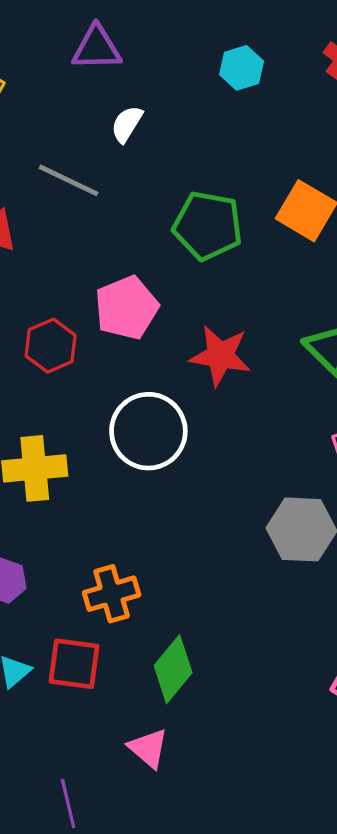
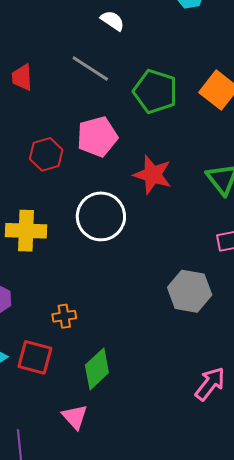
white semicircle: (127, 124) -> (112, 21), turned 85
gray line: (69, 180) -> (90, 69), moved
orange cross: (112, 594) -> (64, 316), size x0.7

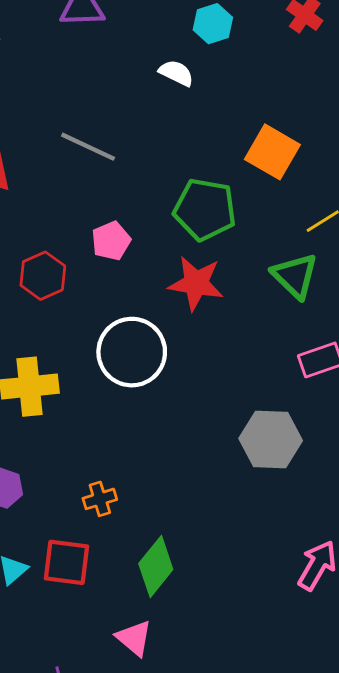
white semicircle: (112, 21) -> (176, 73), moved
green pentagon: (155, 91) -> (205, 209), moved
pink pentagon: (97, 137) -> (111, 241), size x0.7

